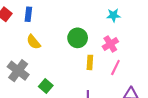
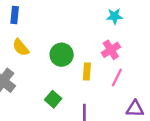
green circle: (78, 38) -> (62, 55), moved
green square: (46, 86) -> (53, 99), moved

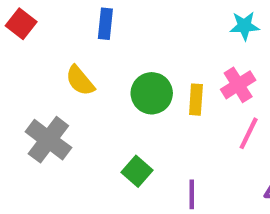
blue rectangle: (15, 15) -> (105, 24), moved
yellow rectangle: (87, 72) -> (196, 100), moved

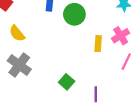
yellow semicircle: (80, 81) -> (17, 33), moved
green circle: (152, 93) -> (74, 14), moved

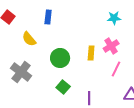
green circle: (74, 14) -> (60, 58), moved
yellow semicircle: (17, 33) -> (29, 39), moved

